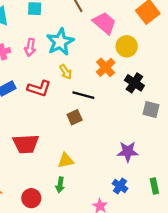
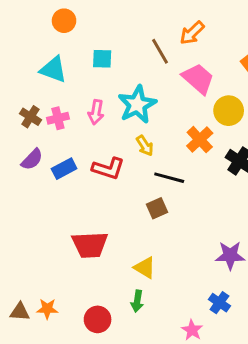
yellow triangle: (66, 160) -> (145, 268), turned 42

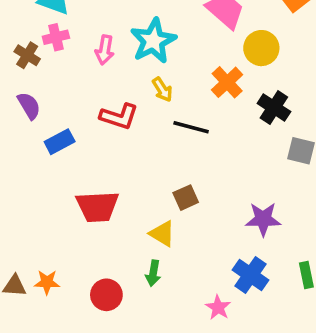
pink cross: (58, 118) -> (56, 37), moved
purple semicircle: (32, 159) -> (29, 106), turned -75
blue rectangle: (64, 169) -> (60, 142), moved
brown square: (157, 208) -> (186, 198), moved
blue cross: (219, 303) -> (251, 275), size x1.4

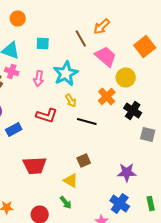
pink cross: (56, 37) -> (12, 72), turned 32
green arrow: (153, 273) -> (66, 202), turned -48

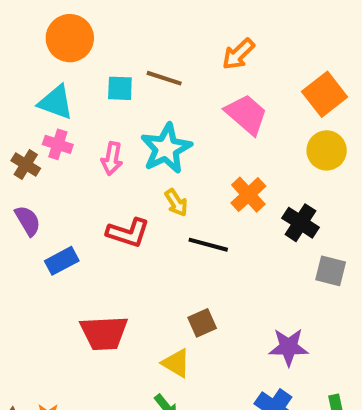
orange circle: (18, 18) -> (70, 38), size x1.5
brown line: (81, 38) -> (164, 78), moved, turned -42
yellow circle: (126, 78) -> (327, 150), moved

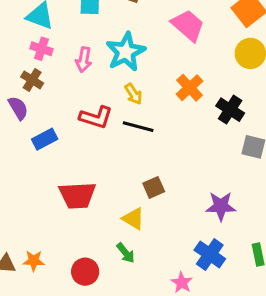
brown cross: (26, 164) -> (32, 80), moved
black line: (208, 245) -> (138, 127), moved

